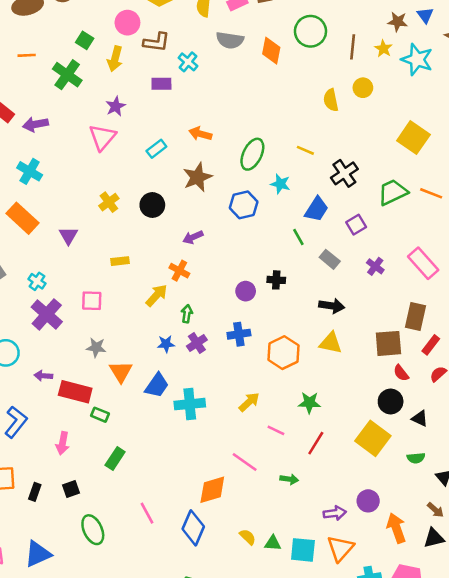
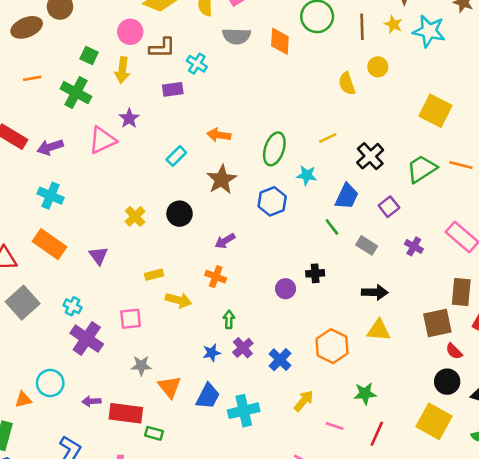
pink triangle: (102, 137) -> (102, 140), moved, turned 32
yellow line: (305, 150) -> (328, 138), turned -42
yellow arrow: (156, 295) -> (178, 300), moved, turned 70
blue cross: (239, 334) -> (280, 360), moved, turned -30

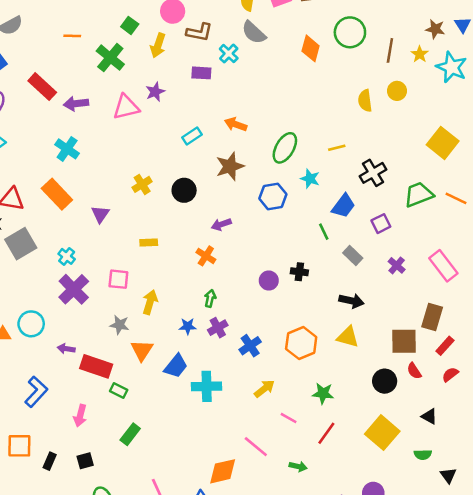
gray semicircle: (237, 36) -> (254, 33), moved, turned 30
yellow arrow: (178, 300) -> (150, 302), moved, turned -100
black circle: (447, 382) -> (385, 381), moved

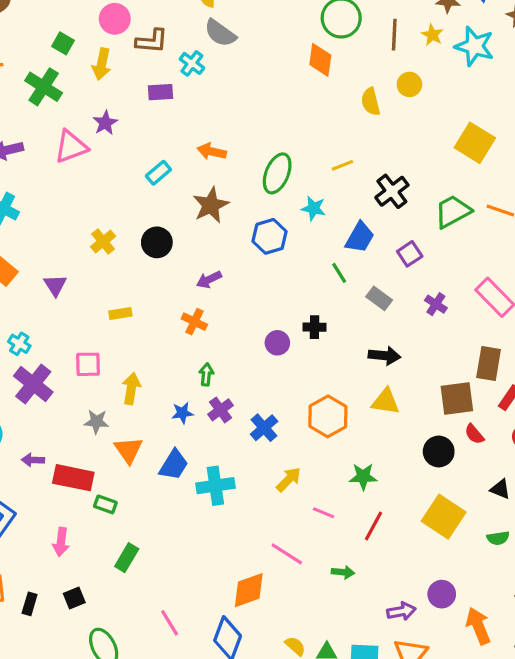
orange diamond: (311, 48) -> (320, 60), moved

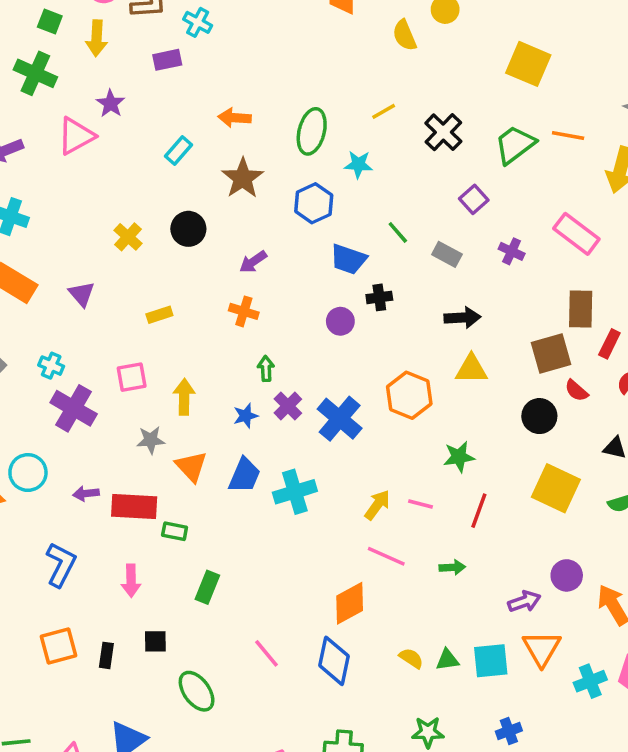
blue trapezoid: (360, 237) -> (348, 259), moved, turned 88
blue cross: (264, 428) -> (340, 419), size x1.4
yellow arrow: (289, 479) -> (377, 505), moved
black square: (74, 598) -> (155, 641), turned 30

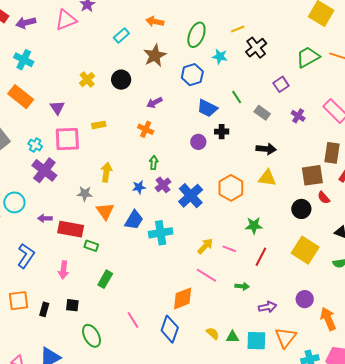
black cross: (443, 132) -> (256, 48), moved
pink square: (132, 377) -> (67, 139), moved, size x1.5
purple arrow: (524, 601) -> (267, 307), moved

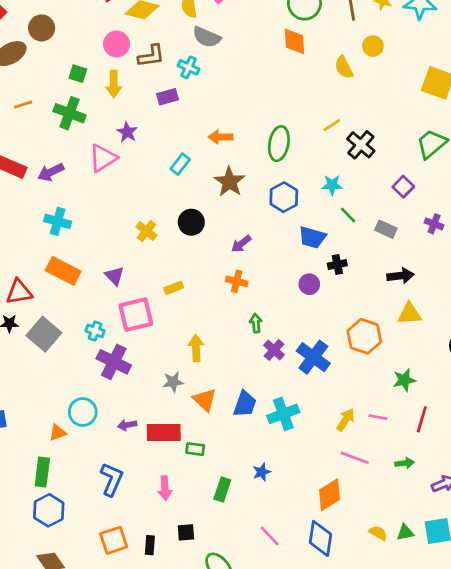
cyan star: (220, 56) -> (332, 185), moved
blue star: (139, 187) -> (262, 472), moved

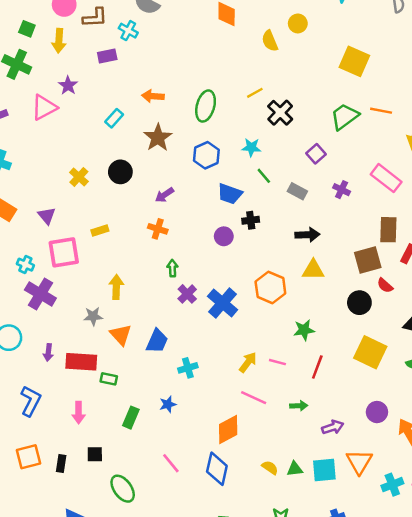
cyan cross: (283, 414) -> (188, 368), moved, size x0.7
purple arrow: (127, 425) -> (48, 352), turned -77

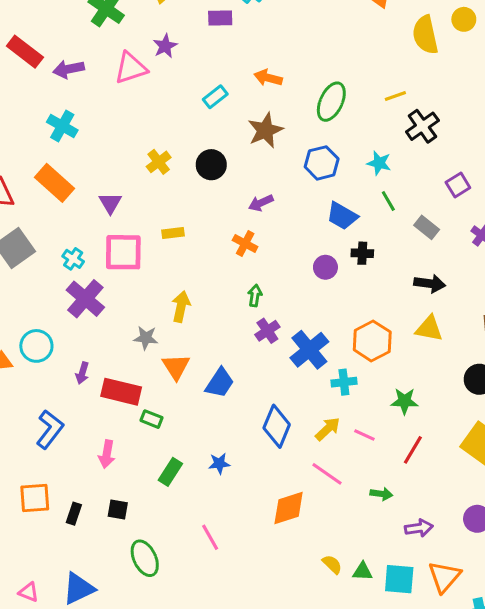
yellow semicircle: (270, 41) -> (425, 35), size x1.4
cyan cross: (188, 368) -> (344, 382), moved
blue diamond: (217, 469) -> (277, 426), moved

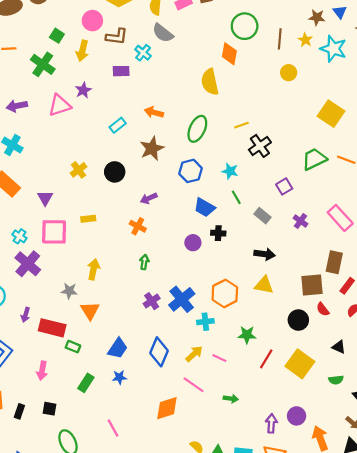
yellow semicircle: (425, 35) -> (210, 82), moved
purple cross: (267, 331) -> (152, 301), moved
blue trapezoid: (220, 383) -> (118, 348), moved
red line: (413, 450) -> (266, 359), moved
purple arrow: (419, 528) -> (271, 423), moved, turned -78

